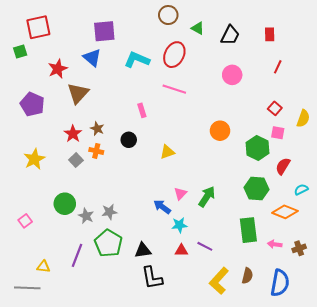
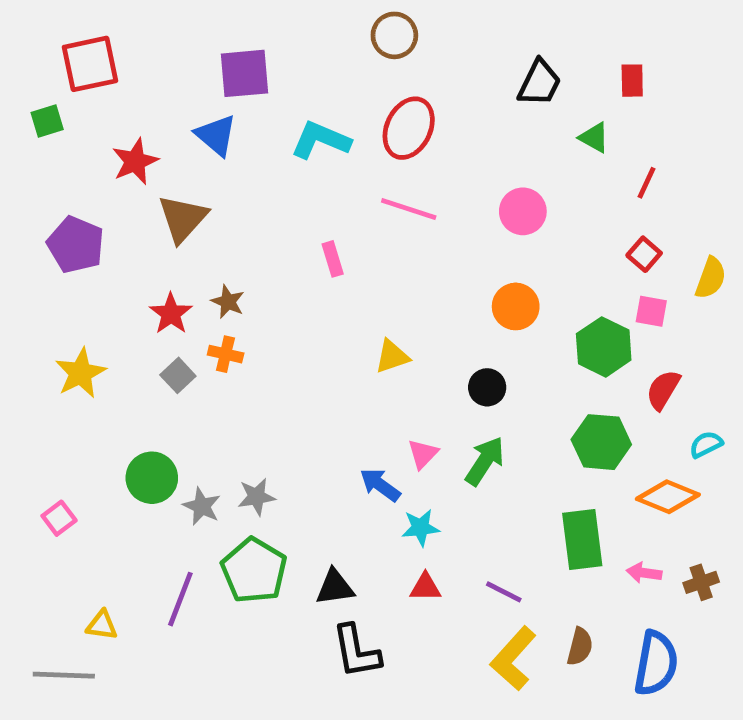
green triangle: (198, 28) -> (594, 138), moved
red line: (278, 67) -> (646, 183), moved
pink circle: (232, 75) -> (523, 211), moved
black circle: (129, 140) -> (487, 387), moved
purple line: (205, 246) -> (504, 592), moved

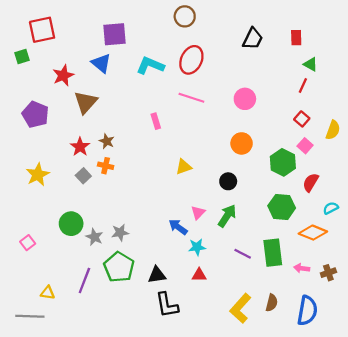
green triangle: (594, 138) -> (311, 64), moved
pink square: (651, 311) -> (305, 146), turned 32
purple line: (504, 592) -> (243, 254), moved

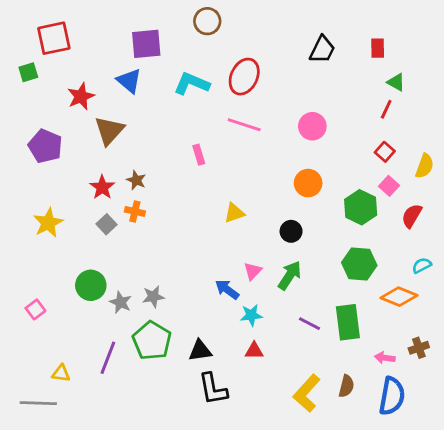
brown circle: (185, 16) -> (207, 21), moved
red semicircle: (311, 182) -> (412, 216), moved
pink arrow: (302, 268) -> (385, 358), moved

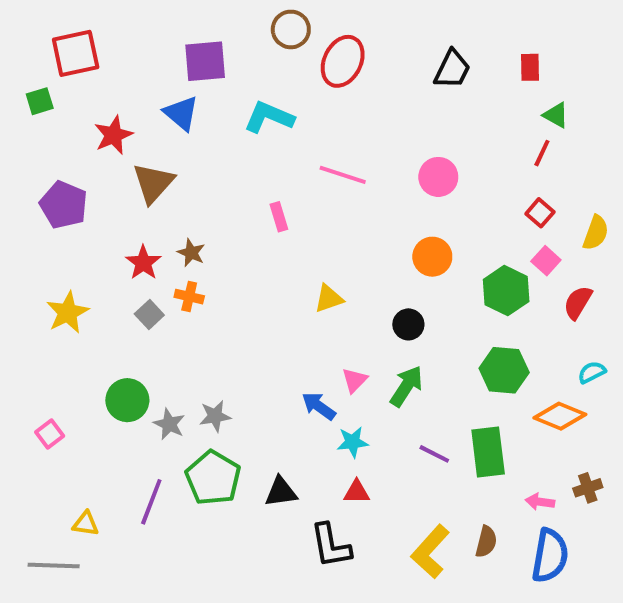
red ellipse: (244, 77) -> (343, 61), moved
black L-shape: (213, 389) -> (331, 546), moved

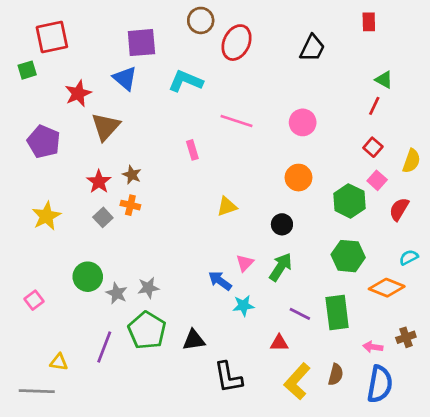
red rectangle: (530, 67) -> (369, 22), moved
red triangle: (357, 492) -> (279, 343), moved

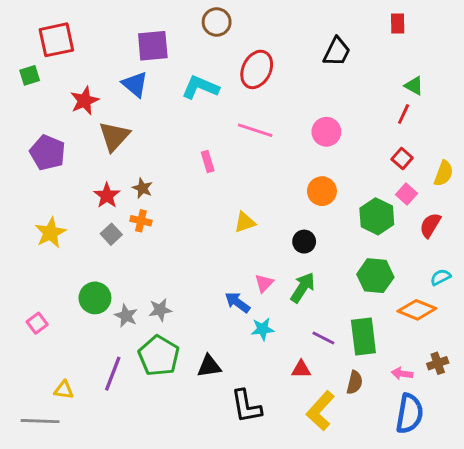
red ellipse: (237, 43) -> (257, 69), moved
brown semicircle: (336, 374) -> (355, 383), moved

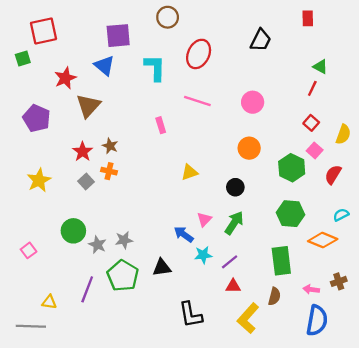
cyan L-shape: (200, 87) -> (155, 68), turned 68
purple line: (323, 338) -> (230, 262), moved, turned -66
black triangle: (209, 366) -> (162, 268), moved

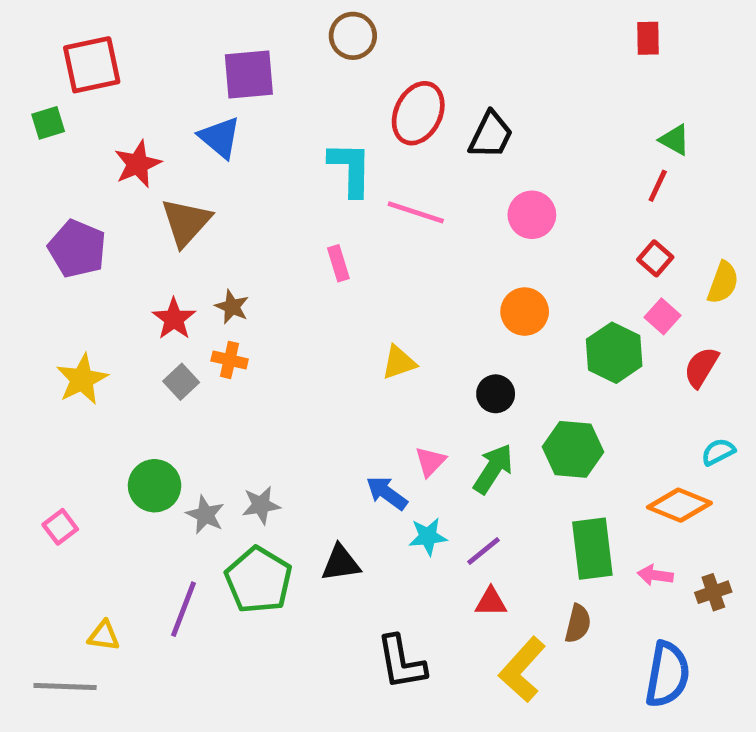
black trapezoid: (261, 40) -> (491, 135), moved
cyan L-shape: (155, 68) -> (350, 169), moved
green hexagon: (290, 214) -> (573, 449), moved
pink arrow: (311, 289) -> (655, 575), moved

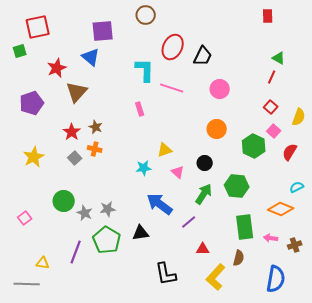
purple pentagon: (77, 249) -> (32, 103), turned 30
pink triangle: (430, 462) -> (178, 172), moved, turned -32
blue arrow: (387, 493) -> (160, 204), size x1.5
cyan star: (428, 537) -> (144, 168), moved
purple line: (484, 551) -> (189, 222), moved

